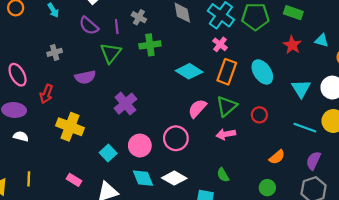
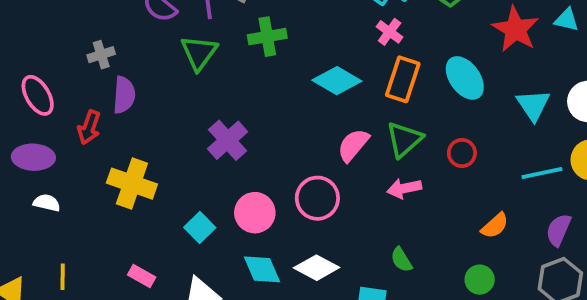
red star: (292, 45) -> (516, 29), size x1.4
purple semicircle: (85, 77) -> (124, 95), moved, turned -72
cyan line: (305, 128) -> (542, 173), turned -30

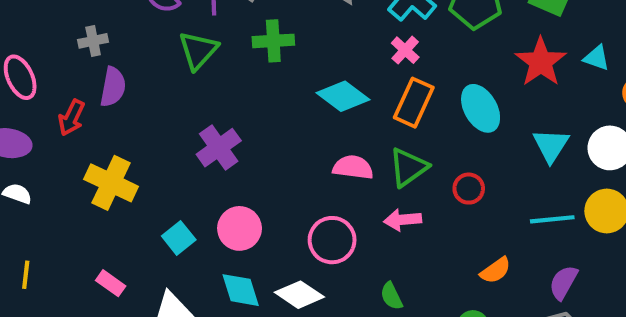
pink semicircle: (353, 145) -> (353, 167), turned 51
pink circle: (317, 198) -> (332, 240), moved

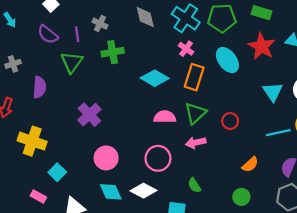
purple semicircle: (113, 87) -> (39, 87), moved
cyan ellipse: (481, 108) -> (227, 60), moved
cyan square: (179, 238) -> (57, 172), moved

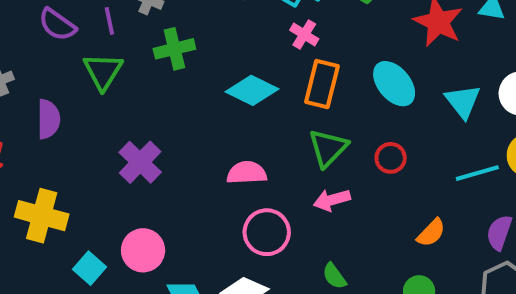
cyan ellipse: (227, 60) -> (394, 84), moved
pink semicircle: (165, 117) -> (247, 173), moved
pink circle: (106, 158) -> (143, 250), moved

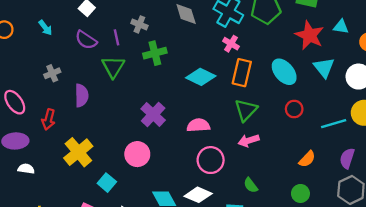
cyan triangle: (463, 101) -> (324, 68), moved
red circle: (391, 158) -> (294, 109), moved
purple cross: (140, 162) -> (153, 114), moved
yellow cross: (42, 216) -> (78, 152), turned 36
pink circle: (143, 250) -> (137, 154), moved

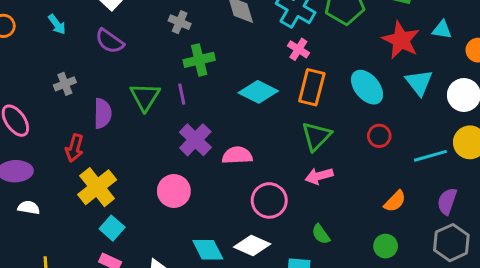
purple line: (116, 37) -> (182, 94), moved
green triangle: (113, 67) -> (145, 97), moved
red arrow: (49, 119) -> (74, 148), moved
pink semicircle: (198, 125) -> (237, 155), moved
cyan square: (107, 183) -> (112, 228), moved

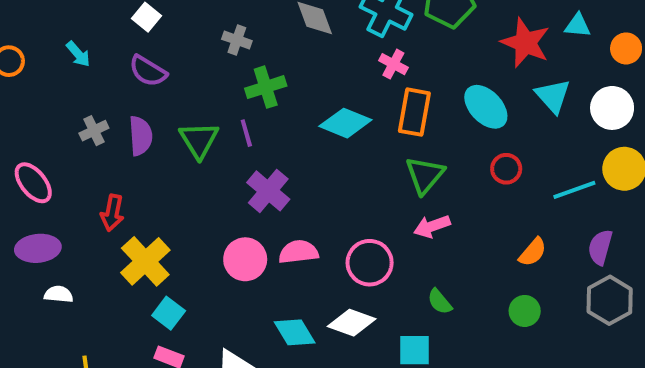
purple semicircle: (103, 113) -> (141, 136), moved
pink semicircle: (237, 155) -> (298, 252), moved

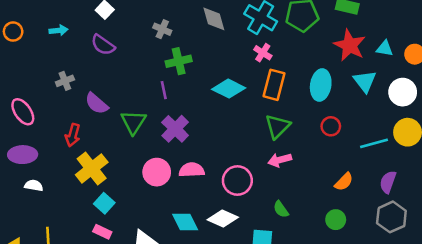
cyan triangle: (578, 25) -> (385, 48), moved
cyan arrow: (78, 54) -> (58, 30), turned -60
cyan ellipse: (486, 107) -> (321, 85), turned 48
purple semicircle: (141, 136) -> (97, 103), moved, turned 130
green triangle: (199, 140) -> (133, 122), moved

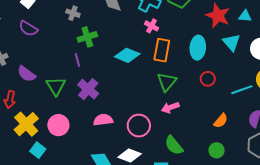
pink circle: (157, 172) -> (58, 125), moved
green semicircle: (281, 209) -> (174, 145), size x1.5

